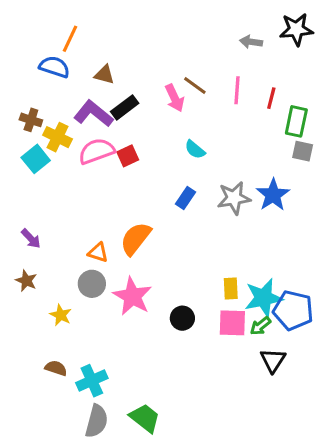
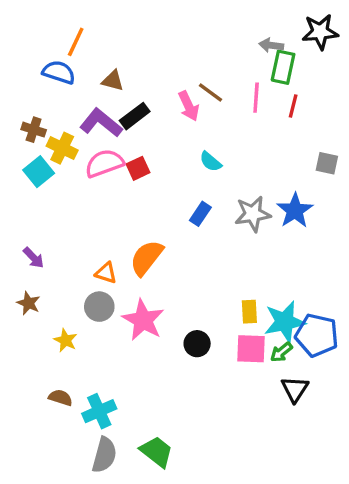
green rectangle: (296, 121) -> (283, 67), moved

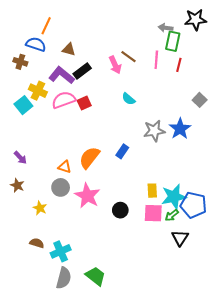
brown cross: (34, 130) -> (20, 62), moved
gray square: (327, 163) -> (200, 100), turned 32
blue rectangle: (200, 214) -> (122, 151), moved

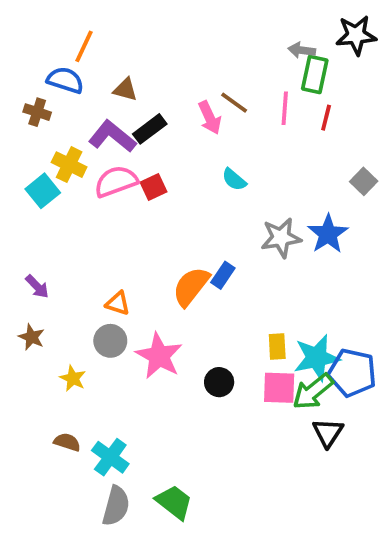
orange semicircle: (89, 158) -> (191, 286), moved
green arrow: (172, 215) -> (313, 391), size x1.6
cyan cross: (61, 251) -> (110, 457), turned -30

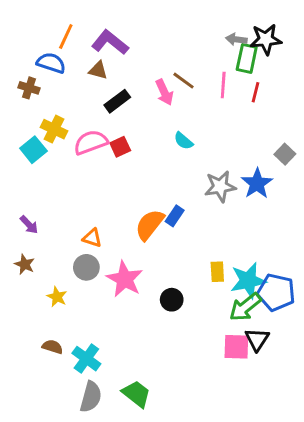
black star: (356, 35) -> (266, 39), moved
purple L-shape: (112, 136) -> (110, 42), moved
gray square: (364, 181) -> (285, 154), moved
pink square: (279, 388) -> (236, 347), moved

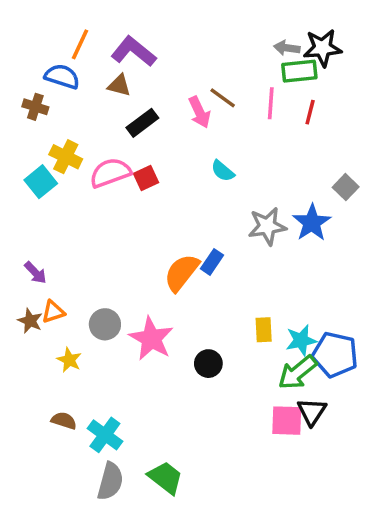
green rectangle: (247, 58) -> (299, 71), turned 72
orange triangle: (92, 238) -> (53, 312), moved, turned -36
cyan star: (248, 281) -> (301, 340), size x0.7

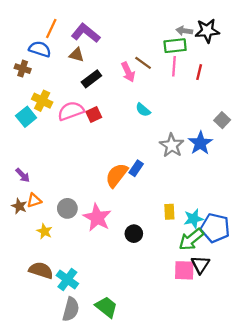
green rectangle: (299, 71) -> (175, 46), moved
gray star: (267, 226) -> (172, 145), turned -30
brown semicircle: (64, 421) -> (41, 270), size x1.5

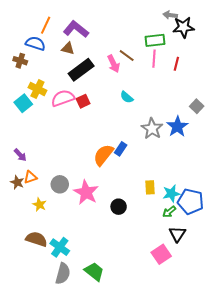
gray arrow: (184, 31) -> (170, 15), moved
black rectangle: (91, 79) -> (81, 70), size x1.4
green arrow: (191, 239) -> (169, 212), size x0.6
pink square: (184, 270) -> (161, 254), moved, turned -36

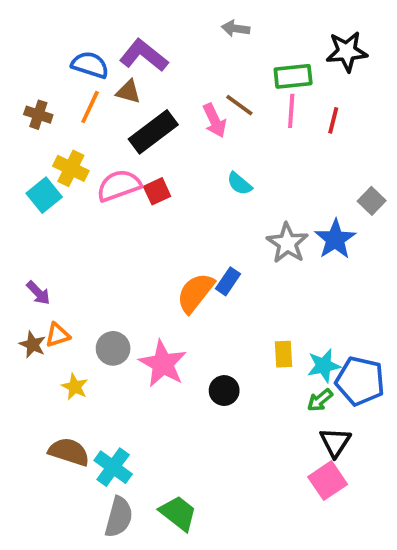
gray arrow: (170, 15) -> (236, 28), moved
orange line: (46, 25) -> (90, 107), moved
blue semicircle: (35, 43) -> (90, 65), moved
pink square: (161, 254) -> (328, 481), moved

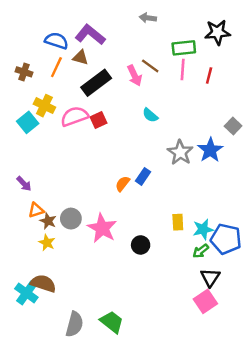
orange semicircle: (195, 293) -> (123, 184), size x0.6
brown star: (33, 345) -> (48, 221), moved
cyan cross: (113, 467) -> (26, 293), moved

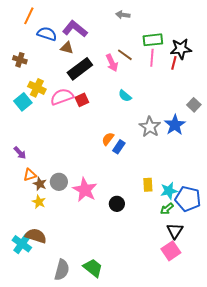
black star: (217, 32) -> (181, 49), moved
orange line: (56, 67) -> (29, 16), moved
orange semicircle: (123, 184) -> (108, 139), moved

